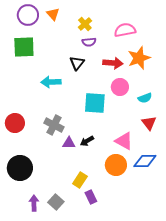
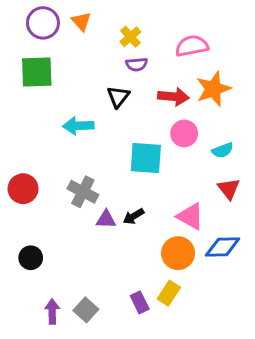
black circle: (20, 168) -> (31, 258), size x0.6
yellow rectangle: (80, 180) -> (169, 293), moved

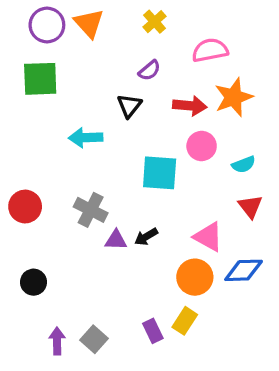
orange triangle: (81, 21) -> (89, 23), size x1.4
yellow cross: (130, 37) -> (155, 22), moved
purple semicircle: (137, 64) -> (149, 70), turned -35

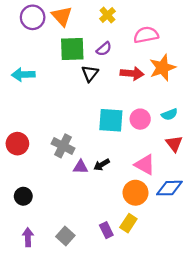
green square: (40, 79) -> (72, 49), moved
cyan arrow: (86, 138) -> (23, 75), moved
pink circle: (202, 146) -> (140, 119), moved
purple arrow: (57, 341) -> (28, 237), moved

